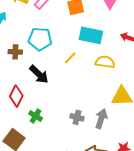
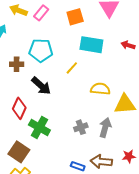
yellow semicircle: (105, 62) -> (100, 89), moved
green cross: (36, 116) -> (39, 128), size x1.5
gray cross: (77, 117) -> (81, 127), turned -32

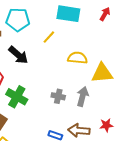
red arrow: (128, 45) -> (105, 14), turned 104
gray cross: (81, 127) -> (58, 96), turned 32

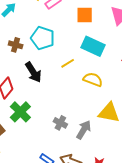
yellow semicircle: (77, 58) -> (93, 80), moved

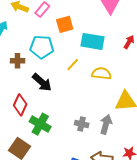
orange square: (85, 15) -> (65, 24), moved

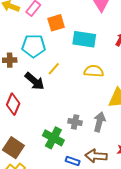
yellow line: (73, 65) -> (54, 69), moved
green cross: (40, 124) -> (53, 138), moved

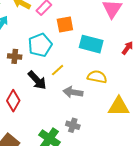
cyan pentagon: (34, 46) -> (40, 45), turned -30
gray arrow: (99, 122) -> (73, 92), moved, turned -102

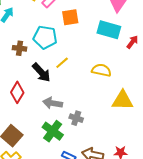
cyan rectangle: (91, 44) -> (109, 30), moved
cyan pentagon: (40, 45) -> (45, 37), turned 30
gray arrow: (73, 92) -> (53, 103), moved

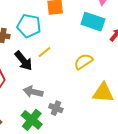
yellow semicircle: (101, 70) -> (83, 61), turned -48

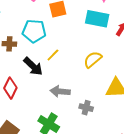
gray arrow: (33, 92) -> (60, 91), moved
gray cross: (56, 108) -> (86, 108), moved

